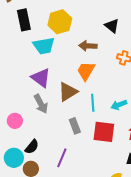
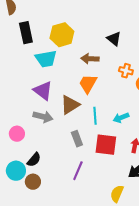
gray arrow: (41, 104) -> (43, 117), turned -48
purple line: (62, 158) -> (78, 171), moved

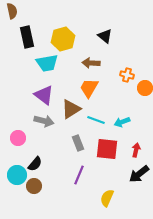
black triangle: (114, 39) -> (105, 36), moved
cyan line: (95, 116) -> (96, 120), turned -66
yellow semicircle: (117, 194) -> (107, 198), moved

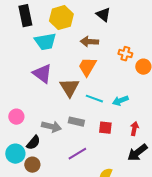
brown triangle: (71, 109) -> (69, 88), turned -30
gray arrow: (44, 121) -> (51, 127), moved
gray rectangle: (78, 143) -> (76, 122), turned -56
red square: (107, 149) -> (105, 128), size x0.6
purple line: (79, 175) -> (77, 154), turned 36

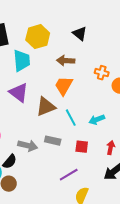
cyan trapezoid: (45, 42) -> (22, 61), turned -85
brown triangle: (69, 88) -> (46, 107), turned 40
cyan line: (94, 99) -> (71, 118), turned 42
purple line: (77, 154) -> (69, 175), moved

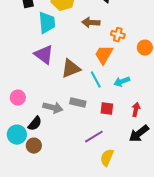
orange cross: (102, 73) -> (118, 35), moved
orange trapezoid: (64, 86) -> (104, 55), moved

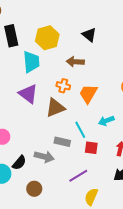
orange cross: (118, 35) -> (63, 86), moved
cyan line: (96, 80) -> (80, 130), moved
gray arrow: (53, 108) -> (44, 157), moved
brown circle: (34, 146) -> (34, 189), moved

